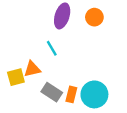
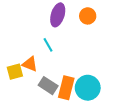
orange triangle: (32, 69) -> (30, 64), turned 35
orange rectangle: (71, 94) -> (66, 88), size x1.5

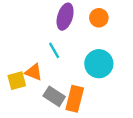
cyan circle: (88, 88) -> (99, 64), moved

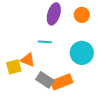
cyan line: (54, 50) -> (45, 42), turned -56
orange rectangle: (75, 99) -> (62, 82), turned 55

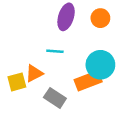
orange triangle: (28, 60) -> (34, 73), turned -49
orange rectangle: (62, 82) -> (88, 81), moved

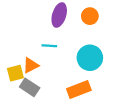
orange rectangle: (88, 81) -> (79, 90), moved
gray rectangle: (55, 98) -> (30, 87), moved

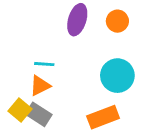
cyan line: (49, 46) -> (44, 64), moved
yellow square: (15, 73) -> (20, 110), moved, turned -35

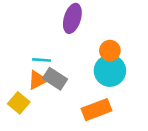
orange circle: (117, 21) -> (110, 51), moved
gray rectangle: (39, 114) -> (55, 79), moved

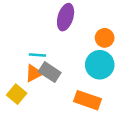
orange circle: (110, 51) -> (105, 38), moved
orange rectangle: (97, 110) -> (88, 100), turned 40

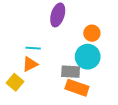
gray rectangle: (50, 72) -> (71, 72), moved, turned -30

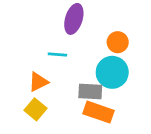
cyan line: (33, 48) -> (57, 55), moved
yellow square: (15, 82) -> (35, 109), moved

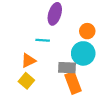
orange rectangle: (98, 112) -> (73, 83), turned 50

